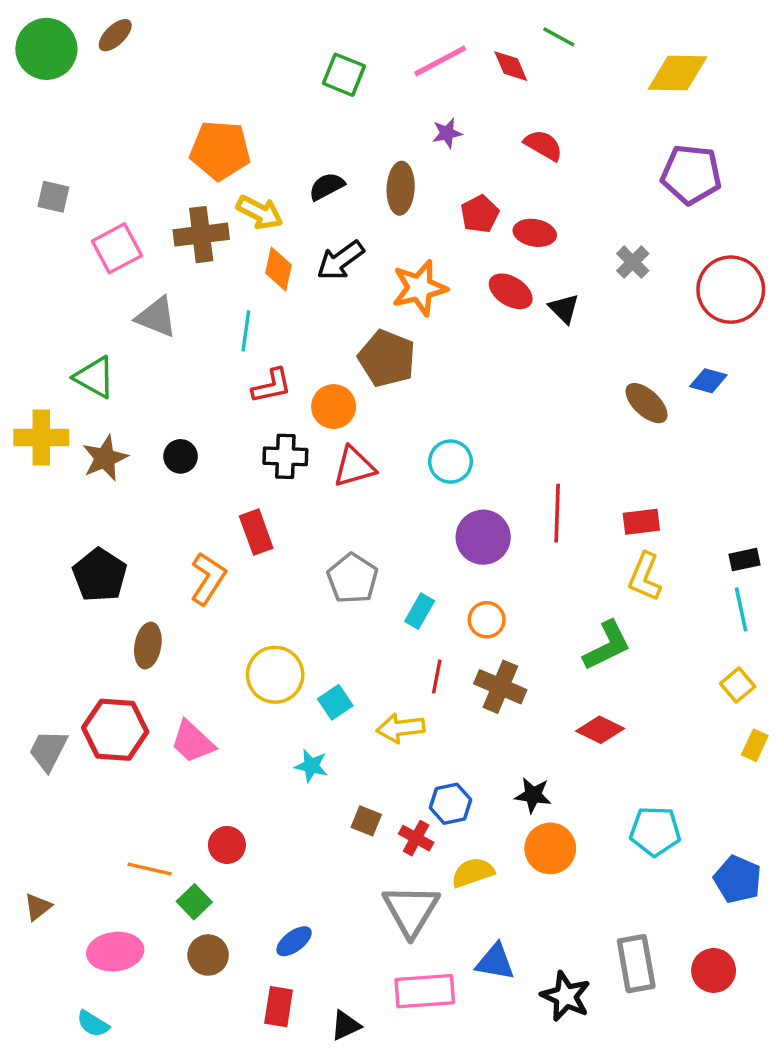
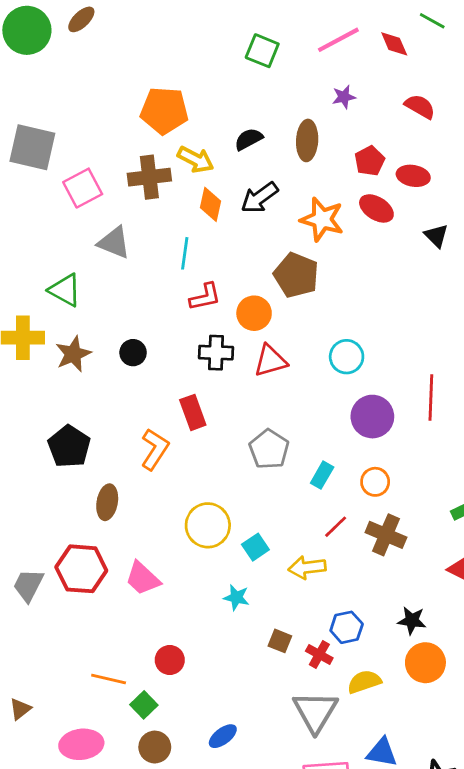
gray square: (53, 197) -> (32, 147), size x1.8
orange star: (420, 288) -> (322, 219), turned 30
red ellipse: (511, 291) -> (376, 208), moved
red line: (437, 676) -> (336, 527), turned 35

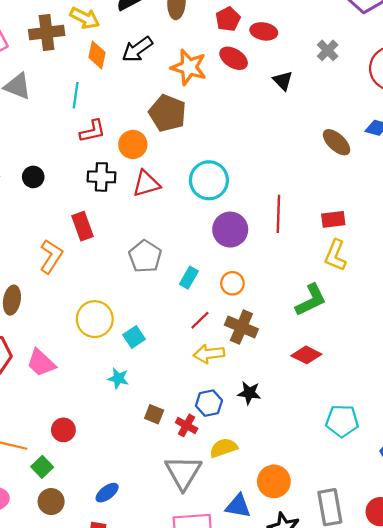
cyan circle: (347, 357) -> (209, 180), size x1.4
yellow arrow: (307, 568) -> (209, 354), moved
black star: (412, 621) -> (249, 393), moved
orange circle: (425, 663) -> (274, 481), moved

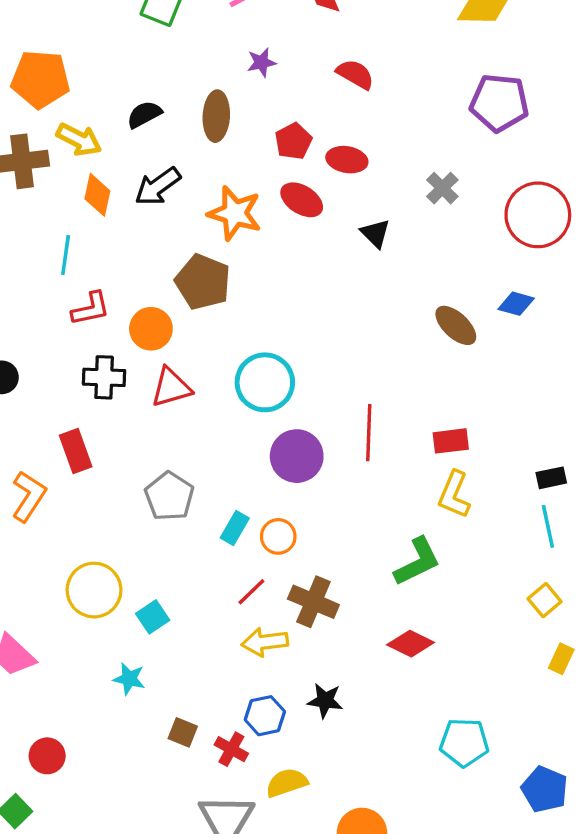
orange circle: (232, 283) -> (278, 536), moved

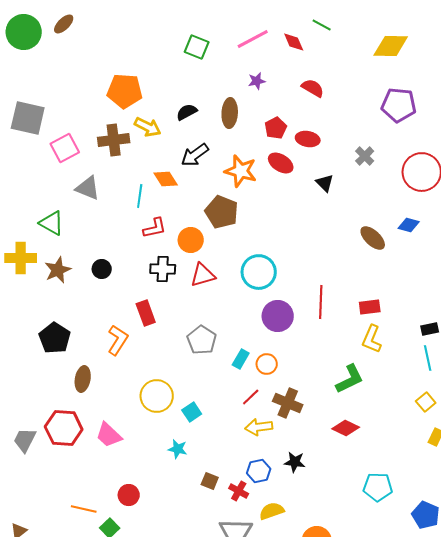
orange diamond: (97, 195) -> (166, 179), moved, turned -45

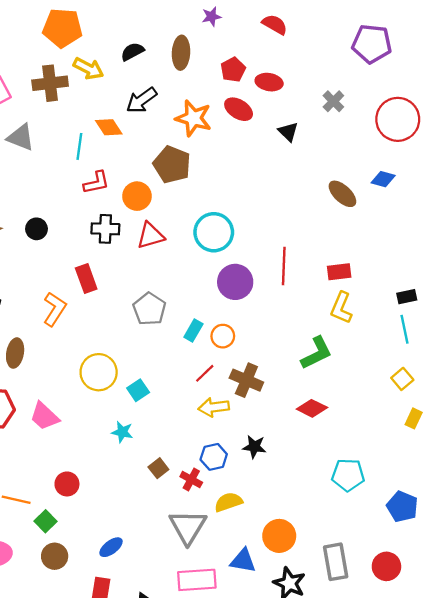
brown square: (210, 481) -> (158, 468), turned 30

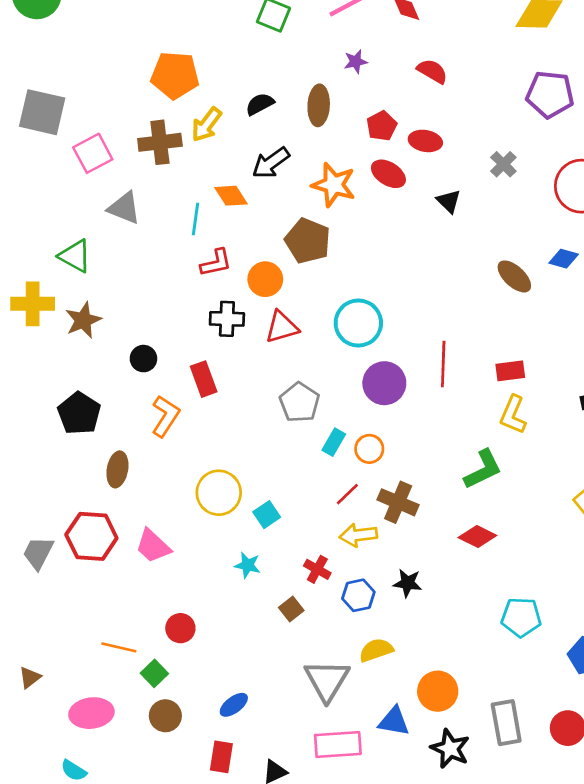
yellow arrow: (88, 69) -> (206, 125), turned 100
black circle: (36, 229) -> (143, 359), moved
gray pentagon: (149, 309) -> (299, 402), moved
red cross: (191, 479) -> (317, 569), moved

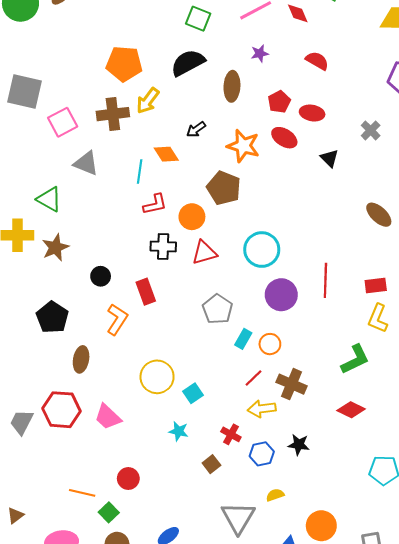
black semicircle: (260, 104) -> (188, 63), moved, size x1.6
black arrow: (271, 163) -> (196, 129), size x0.7
yellow semicircle: (376, 650) -> (275, 495), size x0.7

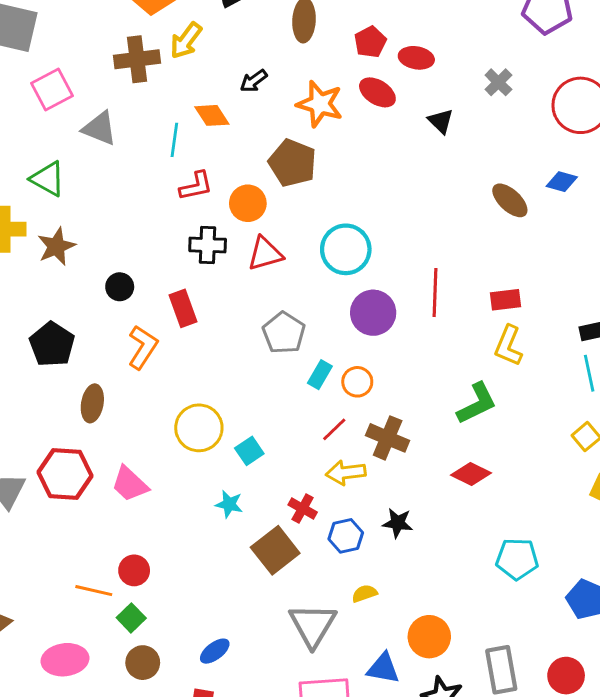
pink square: (63, 122) -> (52, 90), moved
brown square: (211, 464) -> (275, 550), size x1.8
red circle: (128, 479) -> (134, 570), moved

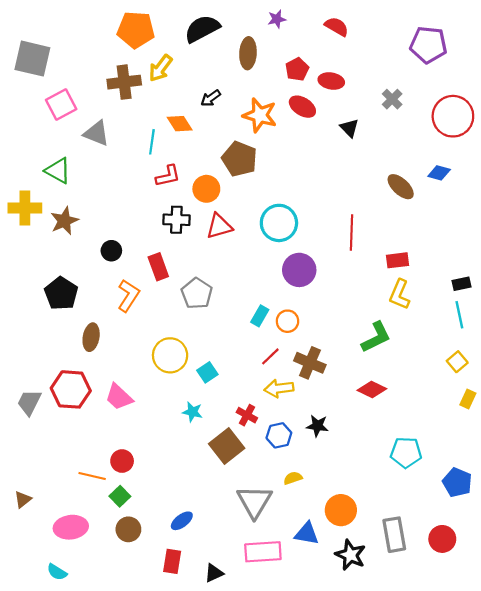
red line: (435, 293) -> (352, 233), moved
gray pentagon: (284, 333) -> (197, 293), moved

